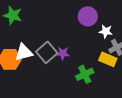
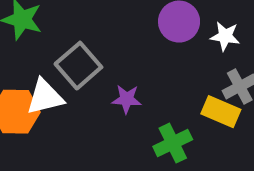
white star: (106, 31) -> (225, 36), moved
gray square: (47, 52) -> (78, 66), moved

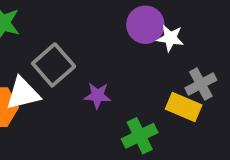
white star: (225, 36) -> (170, 38), moved

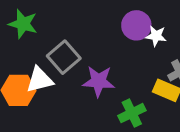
purple star: (98, 96) -> (99, 81), size x1.5

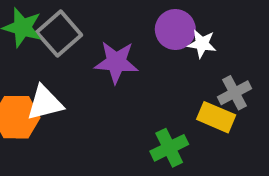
gray square: (64, 57) -> (59, 34), moved
purple star: (99, 81) -> (116, 62), moved

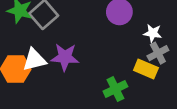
white star: (202, 44) -> (153, 33), moved
purple star: (116, 62) -> (65, 57), moved

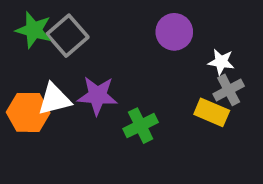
green cross: (115, 89) -> (141, 126), moved

